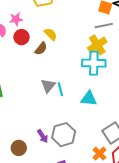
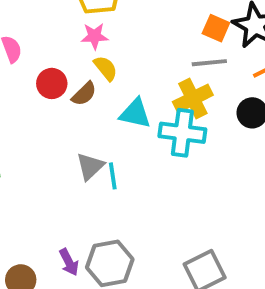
pink star: (16, 19) -> (94, 36), moved
red circle: (22, 37) -> (52, 83), moved
cyan triangle: (89, 99) -> (135, 113), moved

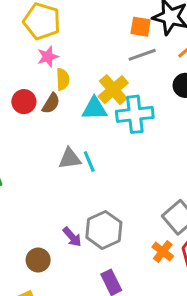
yellow semicircle: (106, 68) -> (63, 79), turned 50
yellow cross: (193, 98) -> (113, 90), moved
gray triangle: (90, 166) -> (70, 158), turned 50

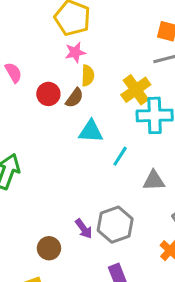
cyan triangle: (94, 109) -> (91, 131), moved
gray triangle: (70, 158) -> (154, 181), moved
cyan line: (89, 161) -> (120, 156), moved, turned 50

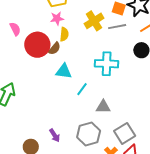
yellow cross: (136, 90) -> (94, 21), moved
red circle: (48, 94) -> (37, 45), size x1.6
gray hexagon: (115, 225) -> (89, 134), moved

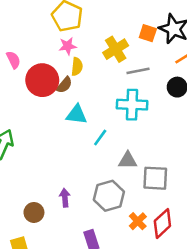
gray line: (117, 27) -> (138, 71), moved
gray square: (125, 133) -> (155, 178), moved, turned 35
purple arrow: (55, 135) -> (65, 198), turned -152

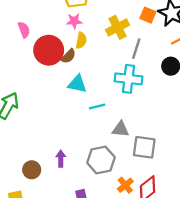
gray line: (138, 71) -> (136, 49), turned -66
cyan line: (100, 138) -> (97, 106), turned 35

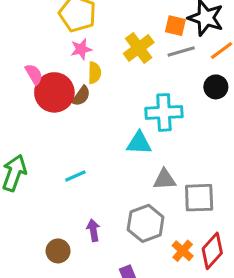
pink semicircle: (24, 30) -> (34, 74), moved
gray line: (136, 49) -> (181, 51), moved, turned 66
cyan triangle: (77, 84) -> (139, 143), moved
cyan line: (97, 106) -> (75, 176), moved

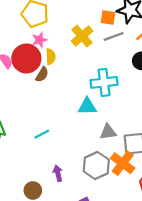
red circle: (54, 92) -> (26, 58), moved
orange cross: (183, 251) -> (123, 163), moved, size x1.5

